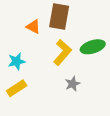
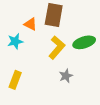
cyan star: (17, 61) -> (15, 41), moved
yellow rectangle: (17, 88) -> (15, 80), turned -36

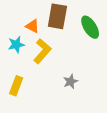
green ellipse: (84, 42) -> (90, 27), moved, turned 75
yellow L-shape: (57, 47) -> (42, 51), moved

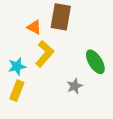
green ellipse: (90, 27) -> (95, 62), moved
cyan star: (16, 45) -> (17, 66), moved

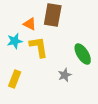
yellow L-shape: (45, 54) -> (39, 47), turned -50
cyan star: (17, 66) -> (15, 41), moved

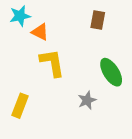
brown rectangle: (53, 15) -> (98, 20), moved, size x0.6
cyan star: (15, 41) -> (20, 16), moved

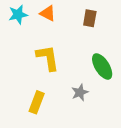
orange triangle: (40, 32) -> (48, 13), moved
yellow rectangle: (20, 106) -> (37, 102), moved

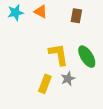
yellow L-shape: (48, 58) -> (58, 54), moved
yellow rectangle: (37, 102) -> (45, 84), moved

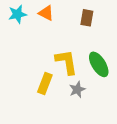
yellow rectangle: (45, 84) -> (45, 84), moved

